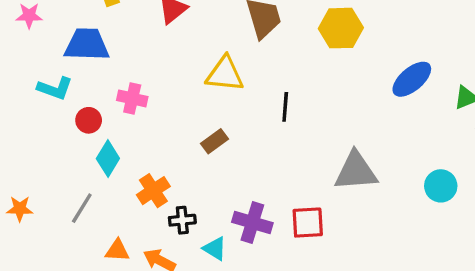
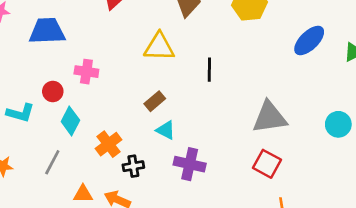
cyan L-shape: (55, 88) -> (20, 113), moved
red square: (308, 223) -> (267, 164), moved, turned 36
cyan triangle: (215, 249) -> (166, 130), moved

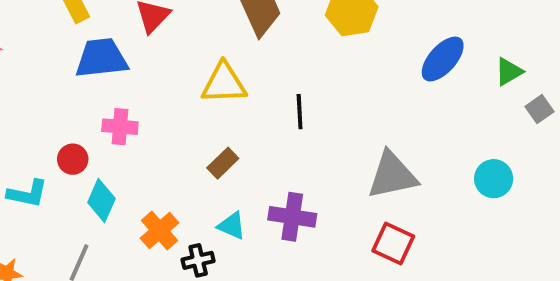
blue trapezoid: (47, 31) -> (101, 58), moved
cyan triangle: (166, 130) -> (232, 226), moved
purple cross: (190, 164) -> (292, 217), moved

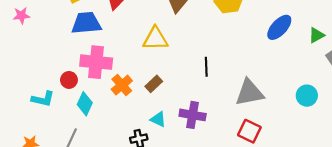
black line: (300, 112) -> (206, 67), moved
pink cross: (120, 127) -> (96, 62), size x1.6
orange cross: (159, 231) -> (122, 85), moved

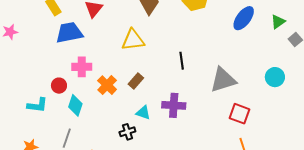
pink cross: (96, 62) -> (82, 67), size x0.7
red square: (249, 131) -> (239, 114), moved

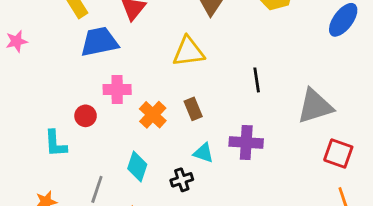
brown rectangle: (136, 81) -> (193, 109), turned -63
cyan L-shape: (37, 105) -> (55, 143), turned 80
cyan diamond: (75, 105) -> (137, 167), moved

